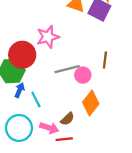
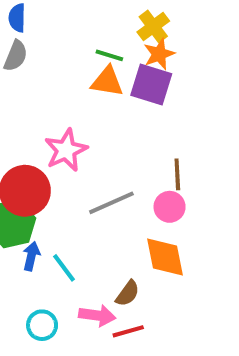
pink circle: (83, 75) -> (170, 207), moved
orange diamond: (91, 103) -> (165, 257), turned -40
cyan circle: (19, 128) -> (42, 325), size x0.6

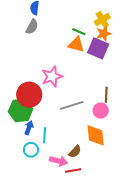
cyan line: (64, 268) -> (45, 135), turned 35
cyan circle: (42, 325) -> (31, 150), moved

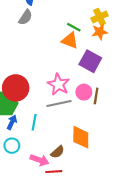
purple square: (98, 48) -> (90, 61), moved
pink star: (52, 77) -> (58, 84), moved, turned -30
pink circle: (101, 111) -> (84, 92), moved
cyan line: (45, 135) -> (34, 122), moved

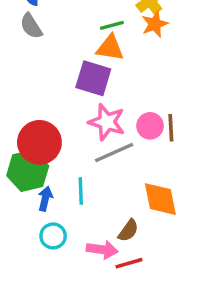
gray semicircle: (25, 17) -> (31, 26), turned 126
green line: (74, 27) -> (112, 25), turned -32
purple square: (90, 61) -> (93, 78), moved

